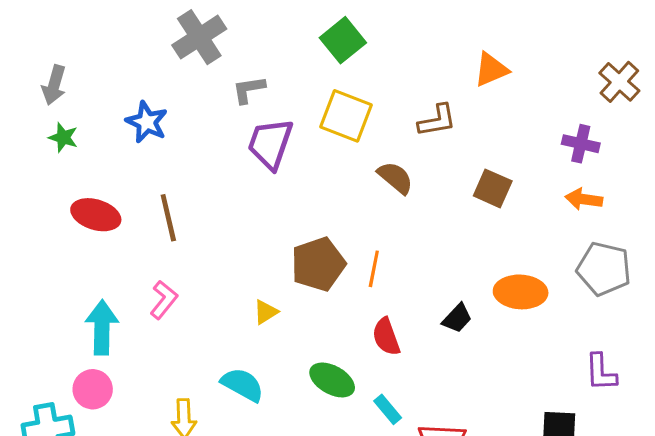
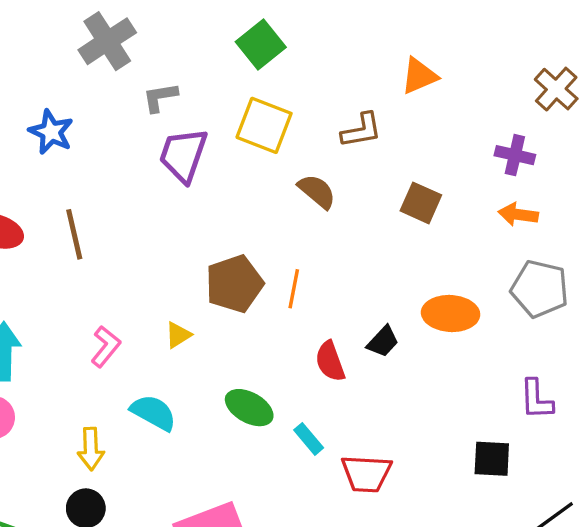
pink L-shape: (164, 300) -> (106, 347), moved
red semicircle: (386, 337) -> (330, 361), moved

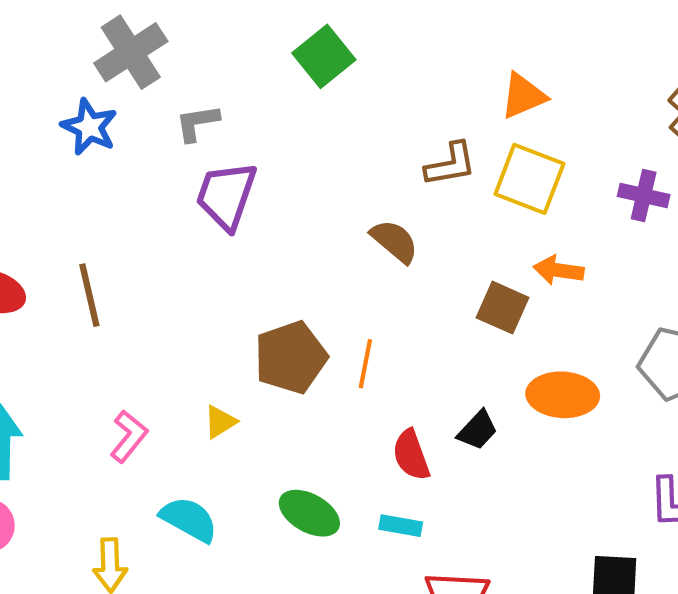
yellow square: (264, 125) -> (529, 179), moved
blue star: (51, 132) -> (89, 127), moved
brown square: (421, 203) -> (502, 308), moved
orange arrow: (518, 214) -> (559, 270), moved
cyan rectangle: (309, 439) -> (401, 526), moved, turned -40

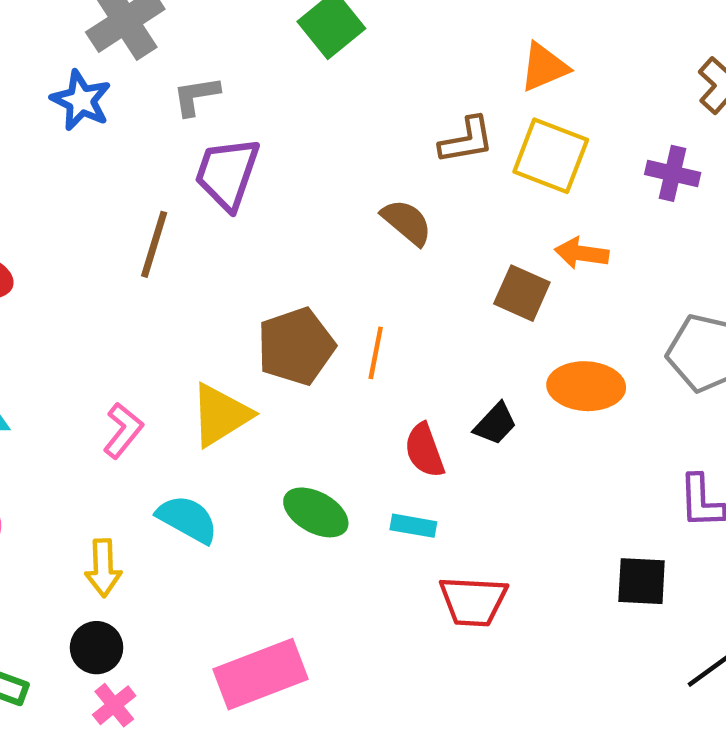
brown line: (89, 295) -> (154, 244), moved, turned 30
yellow triangle: (220, 422) -> (221, 415), size x1.8

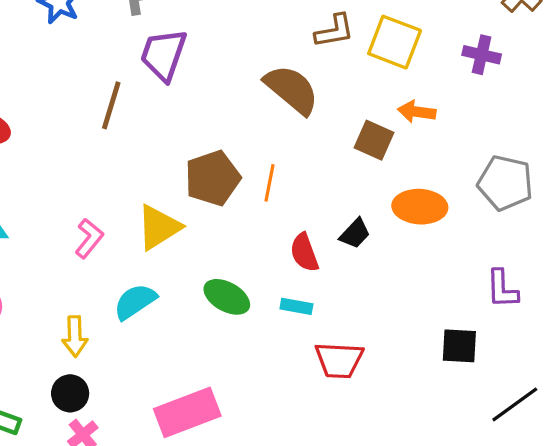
brown semicircle: (407, 222) -> (292, 90), size x1.5
cyan semicircle: (187, 519) -> (135, 302), turned -63

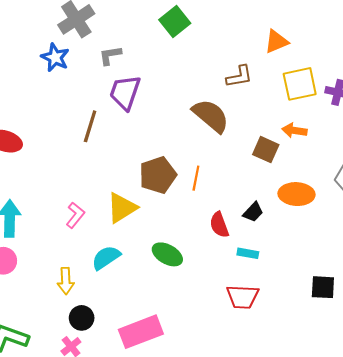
yellow square: (395, 42) -> (300, 84), moved, turned -33
cyan rectangle: (296, 306) -> (248, 253), moved
black circle: (70, 393) -> (82, 318), moved

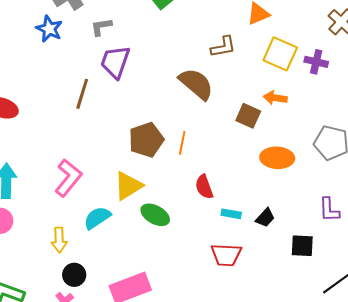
yellow square: (300, 84) -> (280, 54), turned 36
yellow triangle: (122, 208) -> (128, 186), moved
black trapezoid: (253, 212) -> (265, 218), moved
pink L-shape: (75, 215) -> (68, 178), size x1.5

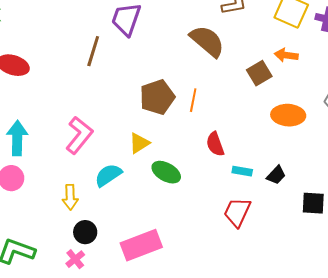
brown square: (248, 116) -> (259, 73), turned 35
yellow triangle: (128, 186) -> (139, 143), size x0.7
red trapezoid: (226, 255) -> (237, 212), turned 112

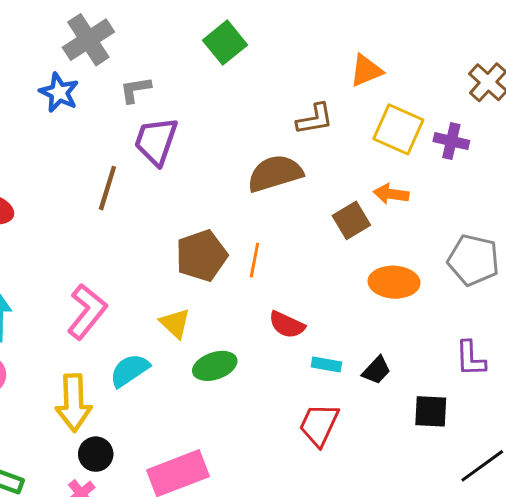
brown semicircle: (207, 41) -> (275, 173), turned -57
yellow triangle: (139, 143) -> (175, 323), turned -45
red semicircle: (215, 144) -> (287, 325), turned -45
green ellipse: (166, 172) -> (215, 366), turned -48
yellow arrow: (70, 197) -> (74, 403), size x1.5

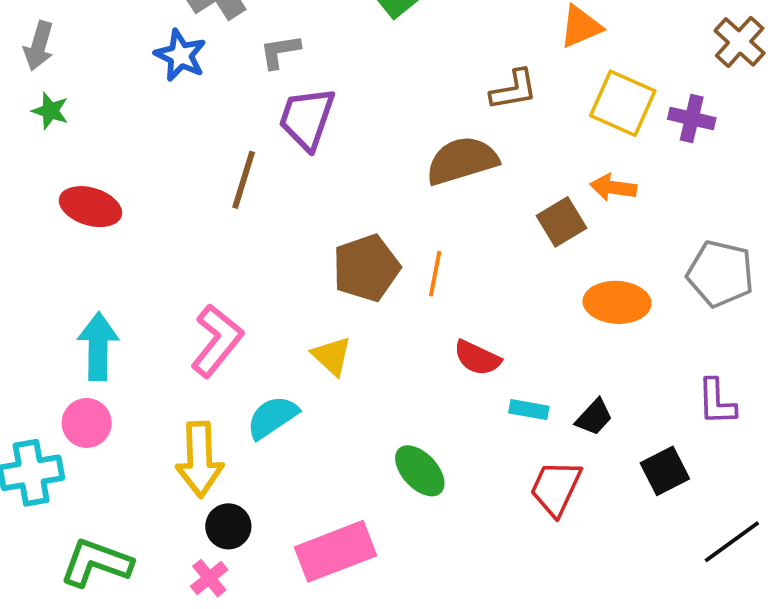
green ellipse: (215, 366) -> (420, 471), moved, turned 66
black square: (431, 411) -> (665, 471), turned -30
red trapezoid: (319, 425) -> (556, 488), moved

